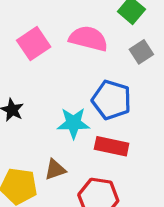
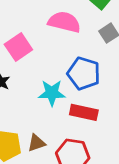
pink square: (34, 44) -> (18, 47), moved
brown triangle: (55, 170) -> (37, 143), moved

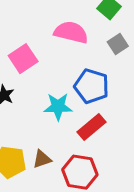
red rectangle: (84, 112) -> (91, 127), turned -52

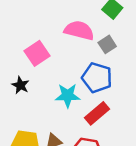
gray square: (118, 44) -> (107, 44), moved

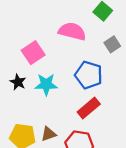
gray square: (107, 44) -> (112, 44), moved
cyan star: (68, 95) -> (46, 84), moved

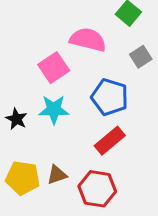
pink square: (33, 53) -> (54, 68), moved
black star: (18, 82) -> (16, 119), moved

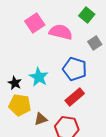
pink square: (54, 68) -> (35, 23), moved
cyan star: (54, 110) -> (39, 77), turned 30
yellow pentagon: (23, 178) -> (20, 105), moved

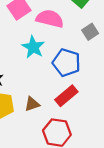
cyan star: (39, 77) -> (33, 47), moved
brown triangle: (41, 119) -> (32, 104), moved

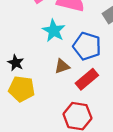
brown triangle: (32, 104) -> (62, 66), moved

